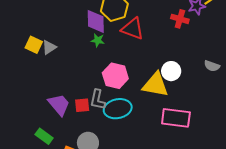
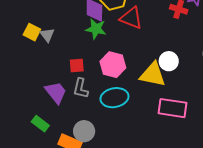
green star: (98, 40) -> (96, 29), size x1.5
gray triangle: (49, 47) -> (47, 35), turned -35
gray L-shape: (98, 100) -> (81, 88), moved
red square: (82, 105) -> (77, 66), moved

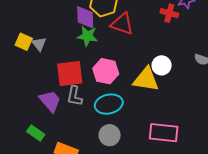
red square: (77, 66) -> (70, 74), size x1.8
pink rectangle: (172, 108) -> (164, 133), moved
gray circle: (84, 131) -> (110, 135), moved

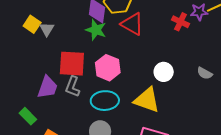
yellow triangle: (146, 79) -> (147, 100), moved
purple trapezoid: (50, 101) -> (48, 87), turned 50

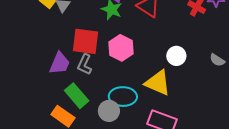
cyan ellipse: (105, 101) -> (123, 97), moved
green rectangle: (28, 116) -> (77, 96), moved, size x1.4

